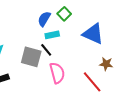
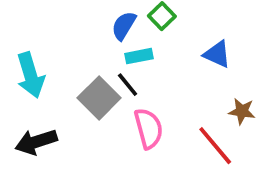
blue triangle: (93, 34) -> (217, 54), size x0.7
gray square: (31, 57) -> (99, 98), turned 30

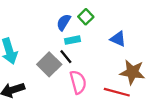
brown star: (242, 111) -> (132, 72), size x1.6
red line: (215, 146) -> (117, 92), turned -35

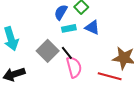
blue triangle: (118, 39) -> (92, 27), moved
black line: (66, 57) -> (67, 53), moved

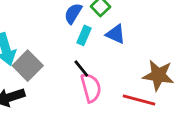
cyan rectangle: (69, 28) -> (84, 35), turned -56
gray square: (48, 51) -> (28, 66), moved

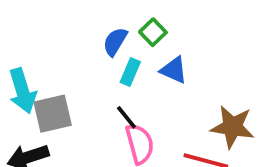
gray square: (28, 66) -> (53, 114), turned 32

